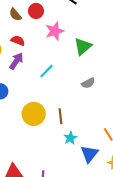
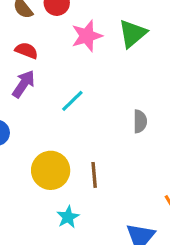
green triangle: (83, 46) -> (133, 34), moved
gray semicircle: (88, 83) -> (140, 121), turned -64
cyan star: (70, 138) -> (68, 217), moved

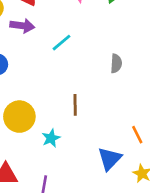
purple arrow: (24, 84) -> (22, 26), turned 60
yellow circle: (51, 170) -> (19, 117), moved

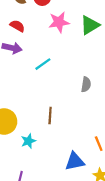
blue triangle: (110, 159) -> (75, 161), turned 30

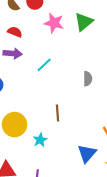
pink star: (59, 22) -> (54, 23), turned 30
blue triangle: (75, 161) -> (87, 153), turned -30

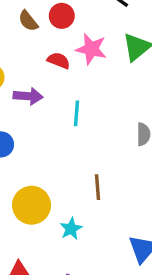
red semicircle: (15, 32) -> (59, 60), moved
cyan line: (44, 65) -> (76, 113), turned -42

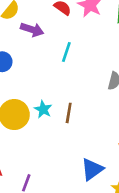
cyan star: (71, 229) -> (43, 109), moved, turned -30

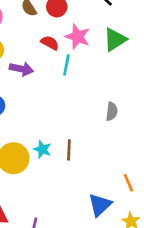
cyan line: (66, 52) -> (66, 65), moved

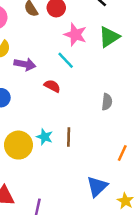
red semicircle: (50, 43) -> (52, 86), moved
cyan line: (66, 65) -> (66, 60), turned -54
orange line: (128, 183) -> (122, 153), moved, turned 49

